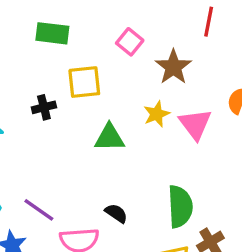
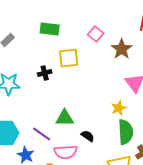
yellow star: (157, 114) -> (119, 108), moved
green triangle: (110, 138) -> (65, 118), moved

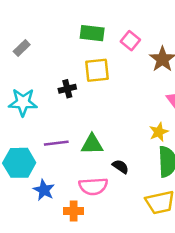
green rectangle: (50, 29) -> (92, 33), moved
purple line: (42, 134) -> (56, 143), moved, turned -42

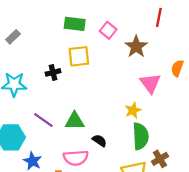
purple line: (56, 143) -> (43, 120), turned 42

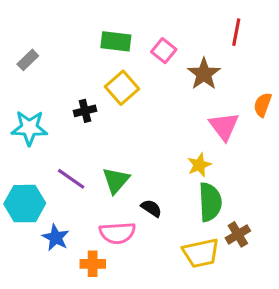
yellow square: (79, 56) -> (122, 88), turned -35
green triangle: (75, 121) -> (116, 180), turned -48

